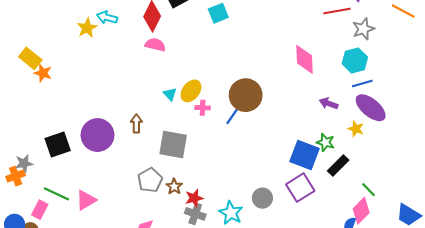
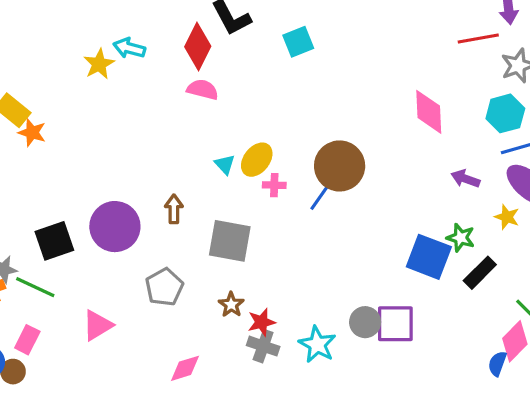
gray pentagon: (150, 180) -> (164, 287), moved
purple square: (300, 188) -> (395, 324), moved, turned 32
green line: (57, 194) -> (35, 287), moved

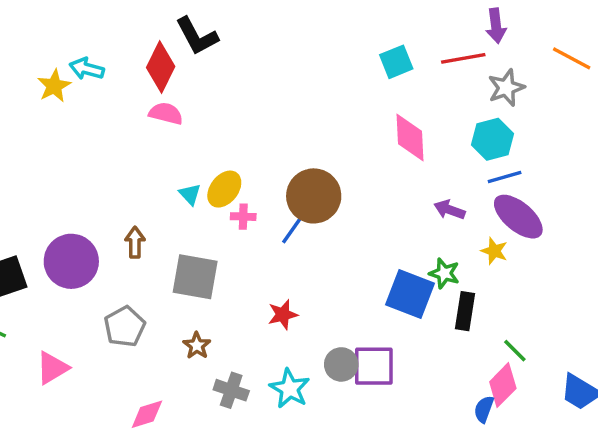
cyan square: (298, 42) -> (396, 62), moved
black rectangle: (480, 273) -> (465, 311), turned -36
red star: (262, 322) -> (283, 315), moved

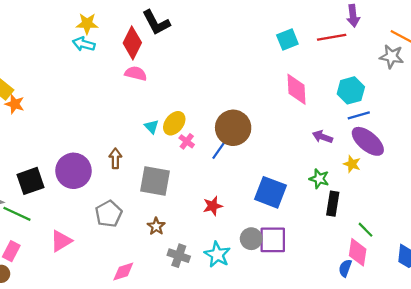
yellow star: (54, 86) -> (87, 24), moved, turned 30
gray star: (506, 88) -> (392, 56), moved, turned 30
pink cross: (243, 217) -> (187, 141), turned 35
blue square: (410, 294) -> (270, 192), moved
pink diamond: (503, 385) -> (358, 252), turned -36

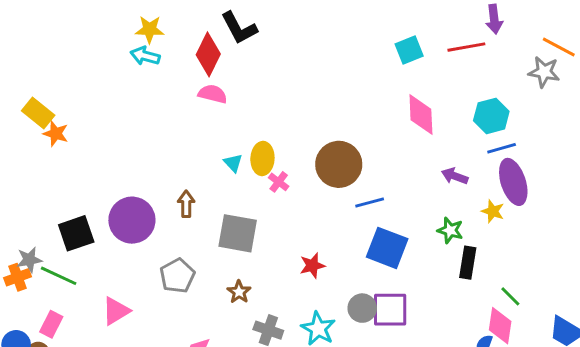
yellow ellipse: (174, 123) -> (262, 158), turned -35
purple ellipse: (368, 141) -> (513, 182), turned 32
blue line: (220, 149) -> (370, 202), moved, turned 40

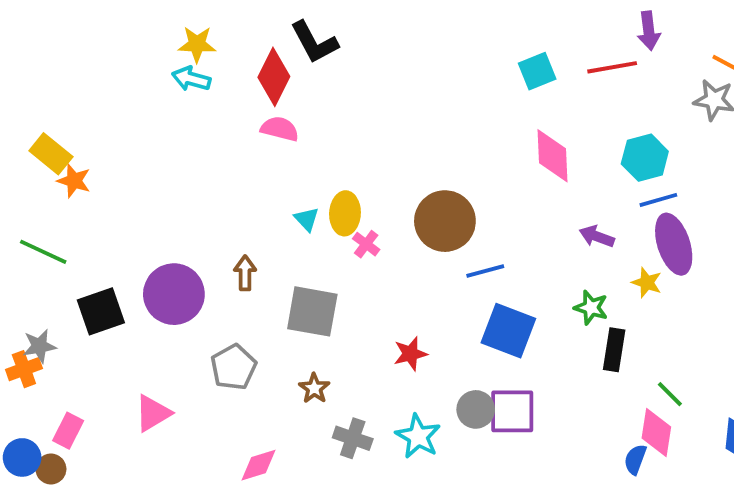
green line: (59, 276) -> (43, 252), moved

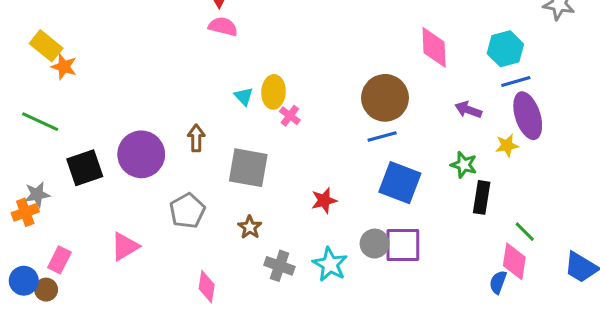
brown circle: (445, 221) -> (385, 98), moved
yellow star: (647, 283) -> (507, 145), turned -30
pink diamond: (258, 465) -> (207, 287), turned -64

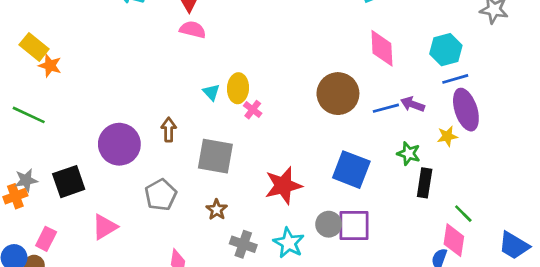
blue line: (382, 137) -> (386, 108), moved
black square: (85, 168) -> (69, 182), moved
red star: (324, 200) -> (283, 186), size x1.6

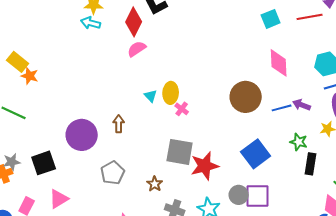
pink semicircle: (193, 30) -> (137, 49), turned -48
gray square: (215, 156) -> (180, 152), moved
blue square: (351, 170) -> (256, 154), turned 32
pink triangle: (105, 227) -> (59, 199), moved

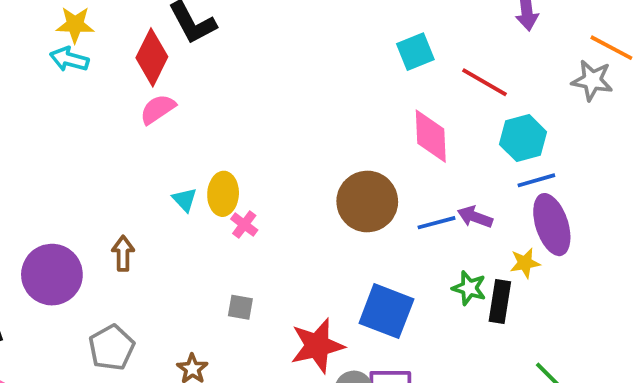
red line: (310, 17) -> (485, 82), moved, turned 40
gray square: (180, 152) -> (240, 307), size x0.5
blue square: (256, 154) -> (386, 311), turned -32
black rectangle: (311, 164) -> (500, 301), moved
red star: (205, 166) -> (317, 346), moved

